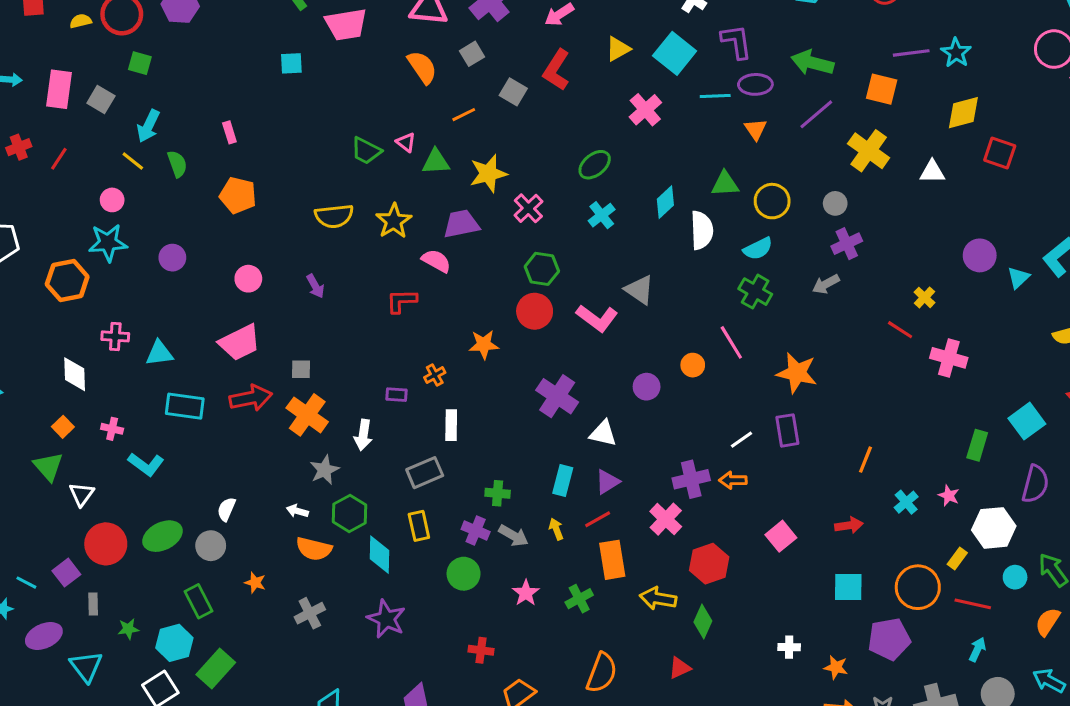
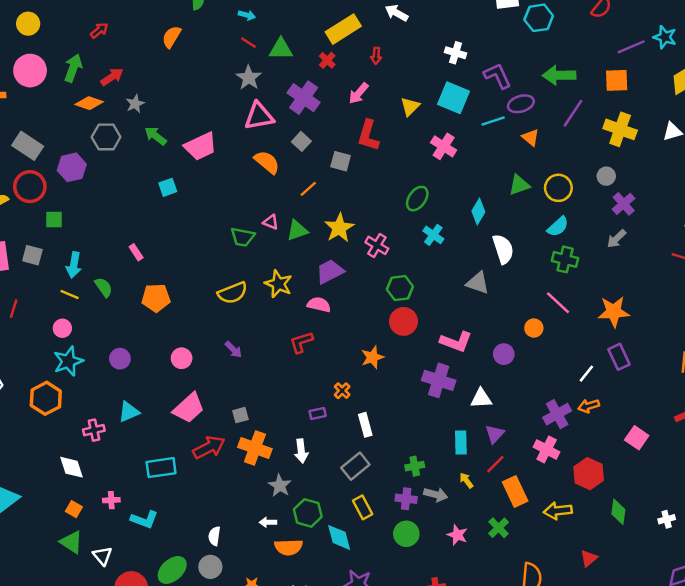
white semicircle: (702, 230) -> (503, 249), moved
pink L-shape: (597, 318) -> (456, 342), moved
cyan triangle: (159, 353) -> (129, 412), moved
green diamond: (703, 622) -> (618, 512), moved

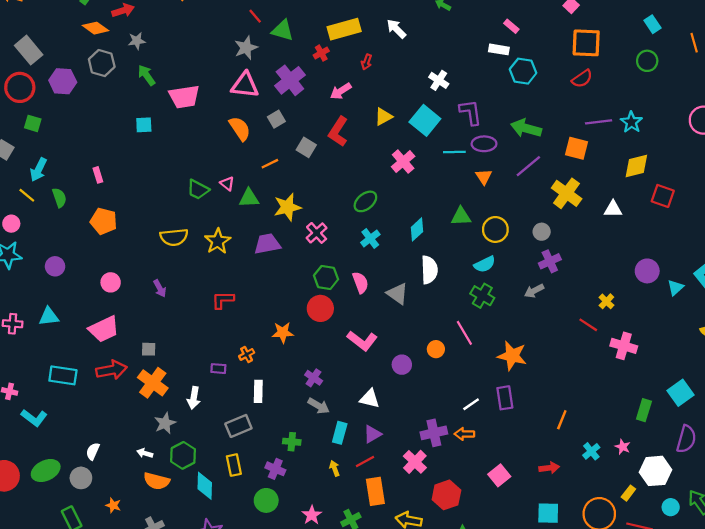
pink semicircle: (319, 305) -> (360, 282), moved, turned 40
purple cross: (439, 380) -> (314, 378), moved, size x0.6
gray arrow: (436, 494) -> (319, 406), moved

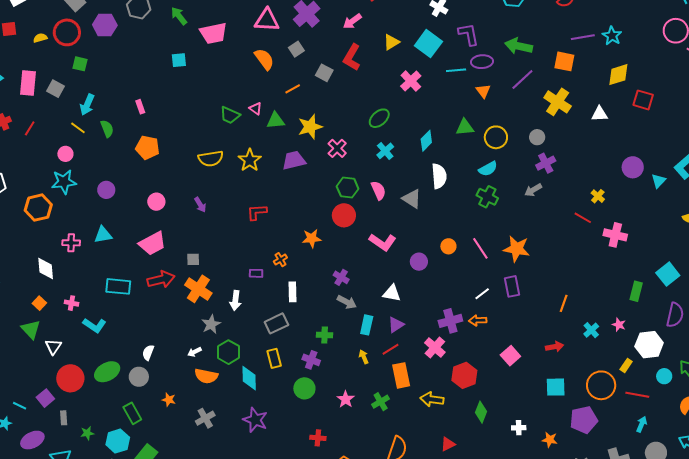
pink line: (464, 333) -> (480, 248), moved
white arrow: (145, 453) -> (194, 352), turned -40

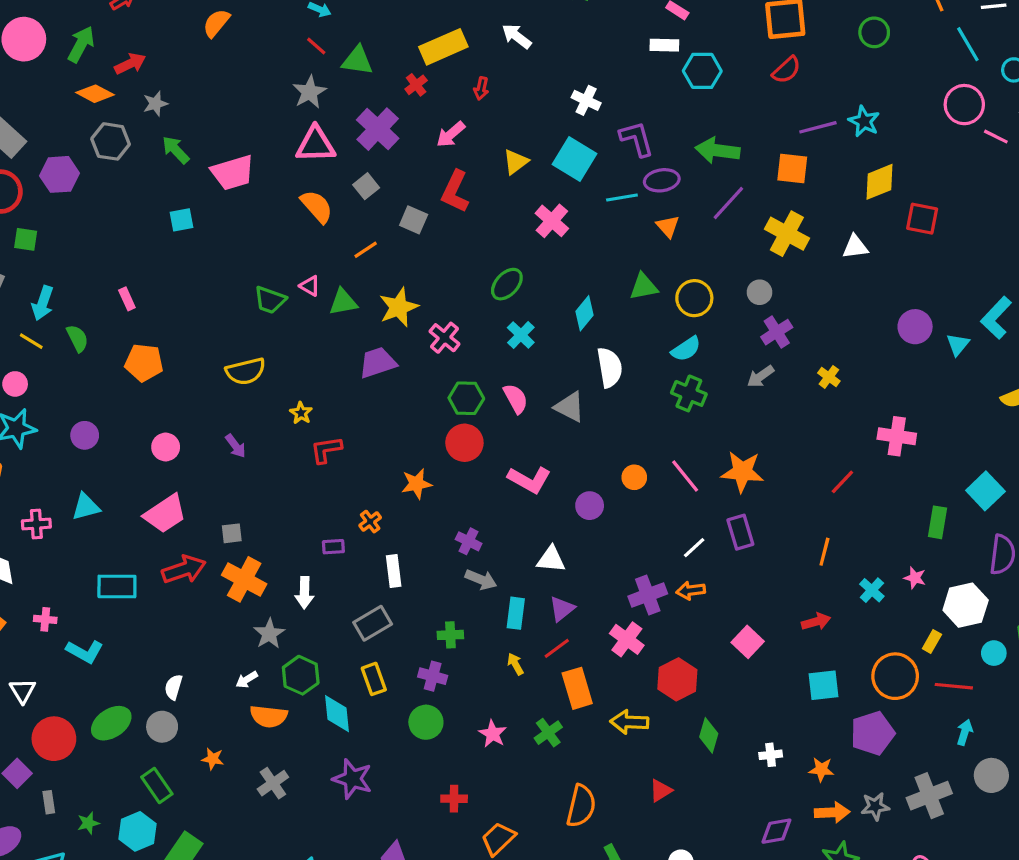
yellow star: (250, 160) -> (301, 413), moved, size x0.6
yellow cross: (598, 196) -> (829, 377), moved
red line: (583, 218) -> (842, 482), moved, turned -72

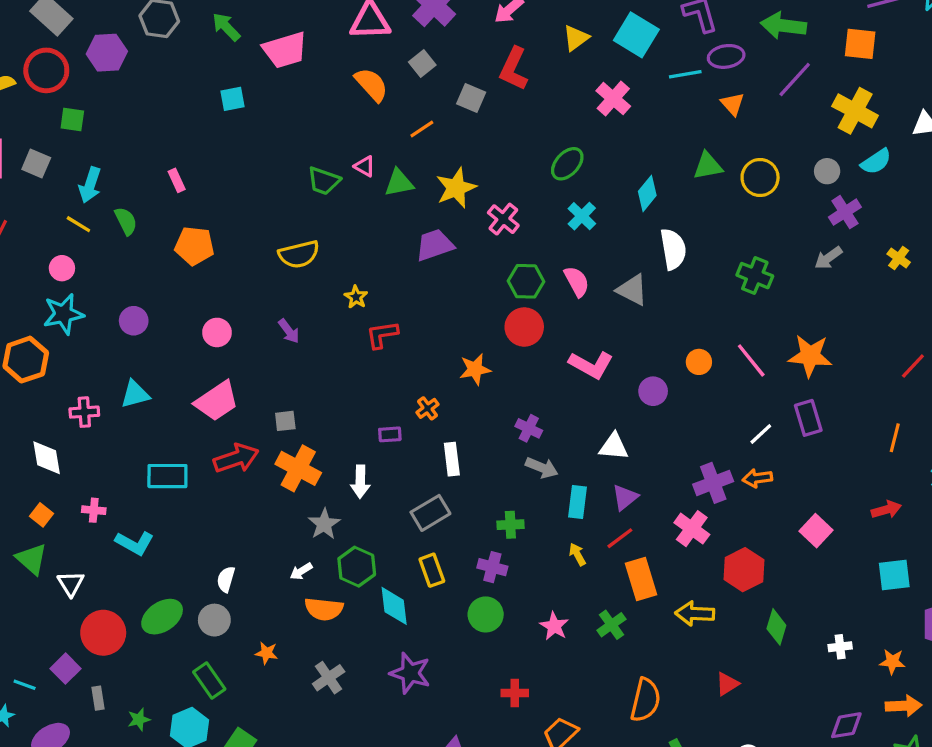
cyan semicircle: (686, 349) -> (876, 162), moved

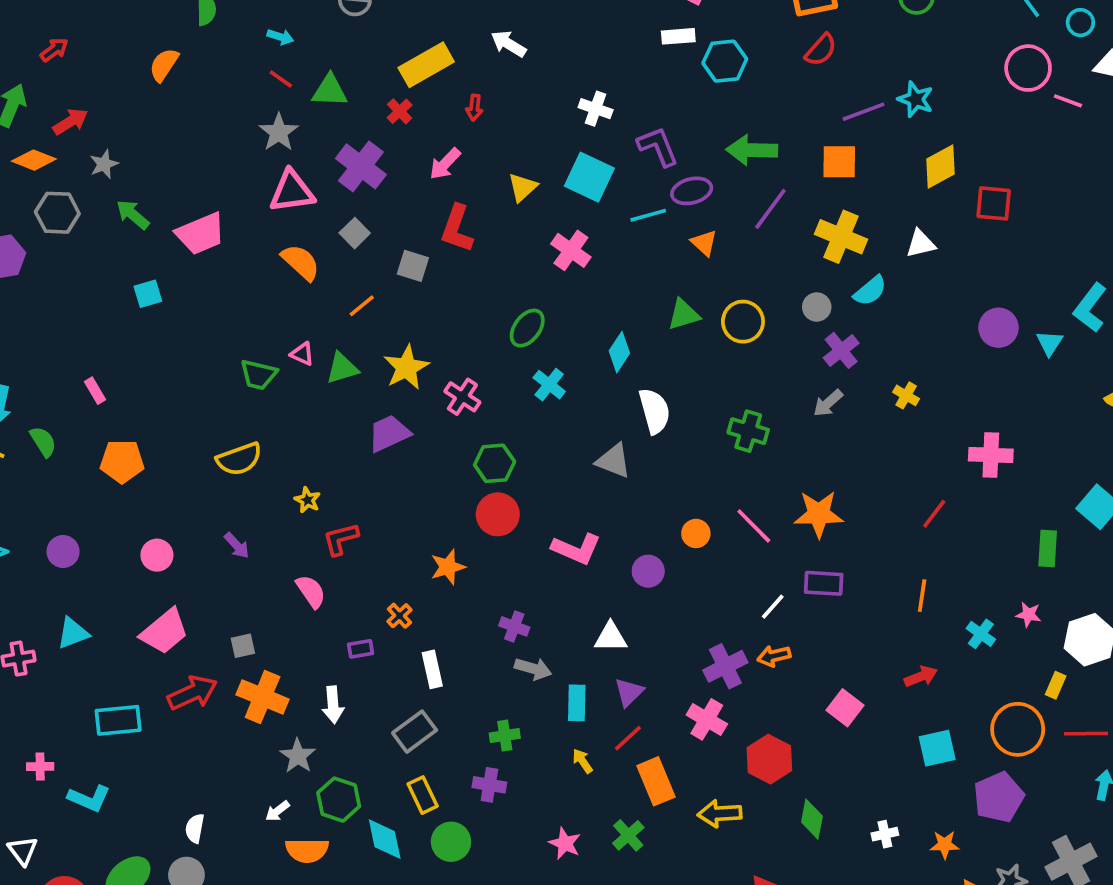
pink semicircle: (577, 281) -> (311, 591), moved
purple rectangle: (808, 418) -> (824, 583), turned -64
green circle: (486, 614) -> (451, 842), moved

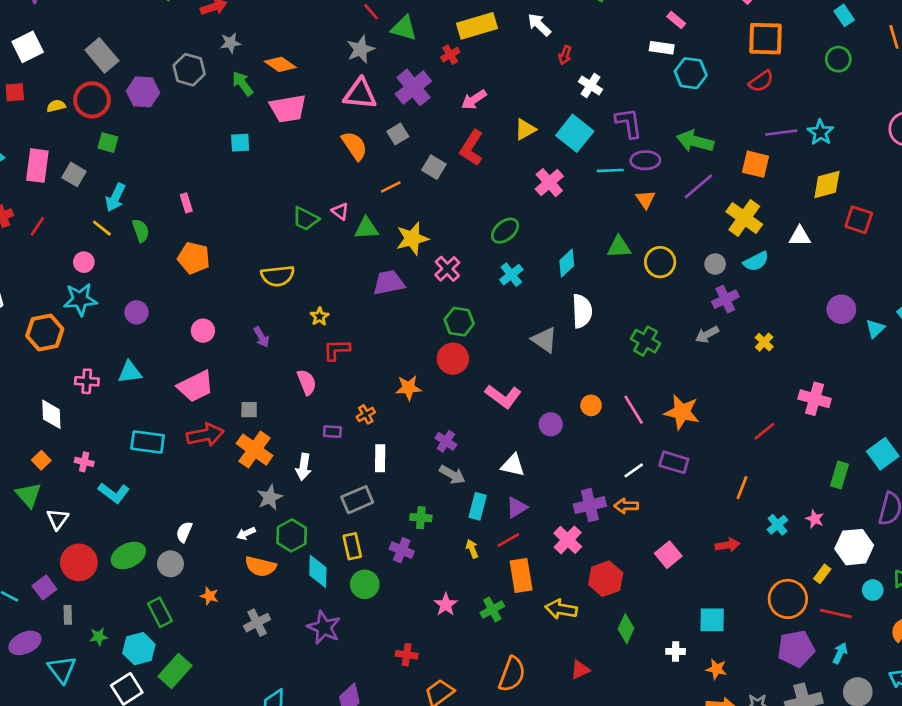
red arrow: (474, 108) -> (565, 55), moved
orange diamond: (34, 160) -> (280, 64), moved
cyan square: (937, 748) -> (712, 620), moved
purple pentagon: (999, 797) -> (796, 649), moved

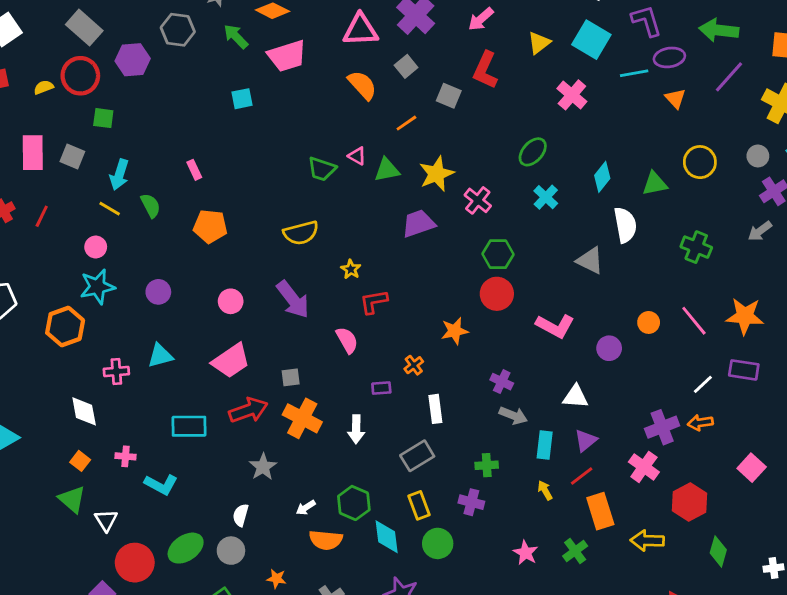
green triangle: (619, 247) -> (655, 184), moved
purple arrow: (261, 337) -> (293, 299), size x1.8
gray star: (270, 497) -> (263, 467), moved

